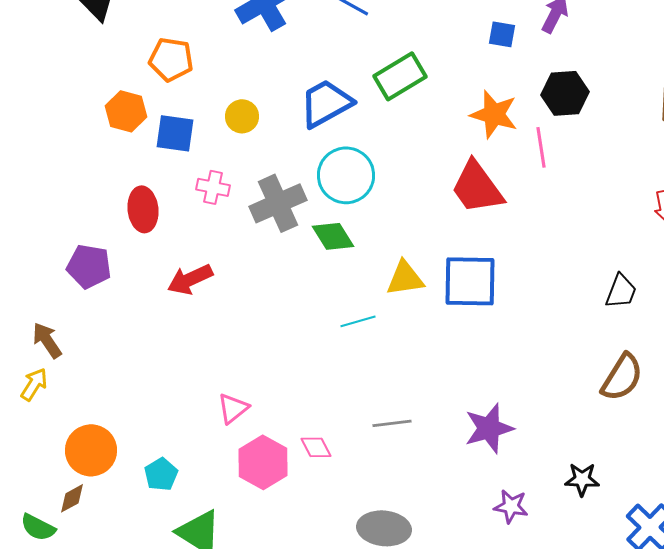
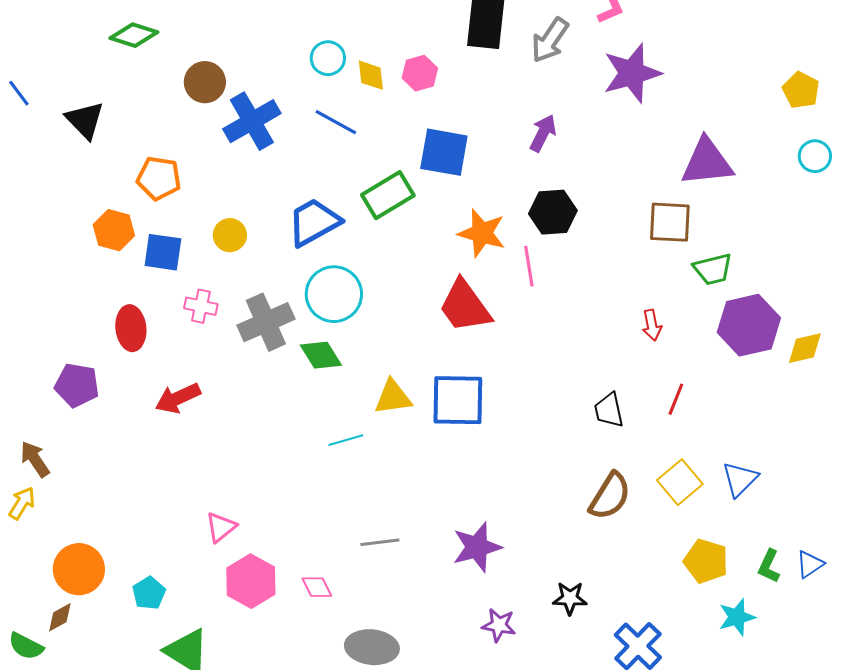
blue square: (502, 34) -> (444, 152), moved, size x1.8
black trapezoid: (621, 291) -> (609, 410), turned 147
pink diamond: (316, 447) -> (317, 587), moved

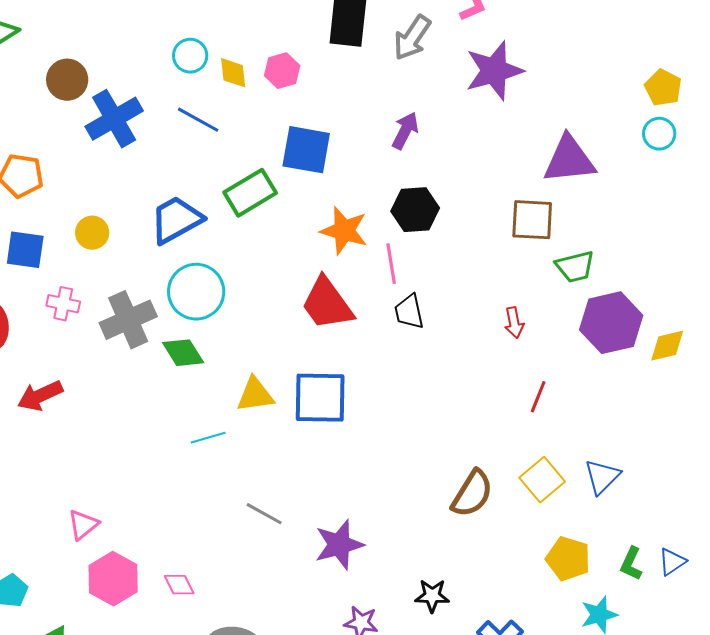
cyan circle: (815, 156) -> (659, 134), moved
black trapezoid: (609, 410) -> (409, 312), moved
gray line: (380, 542) -> (264, 514), moved, turned 36

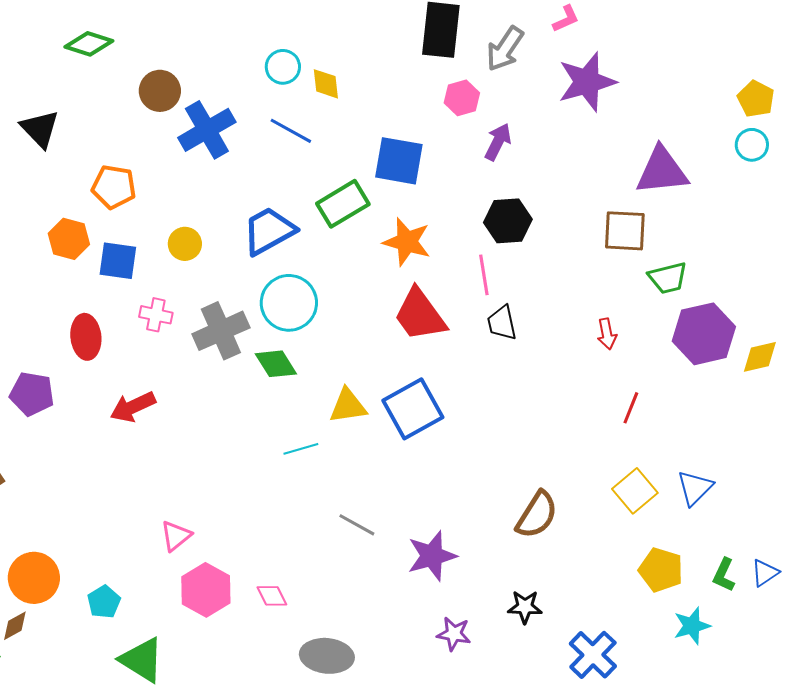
pink hexagon: (282, 71) -> (462, 98), moved
orange star: (344, 231) -> (407, 242), moved
blue square: (320, 398) -> (413, 409), turned -30
brown semicircle: (472, 494) -> (537, 515), moved

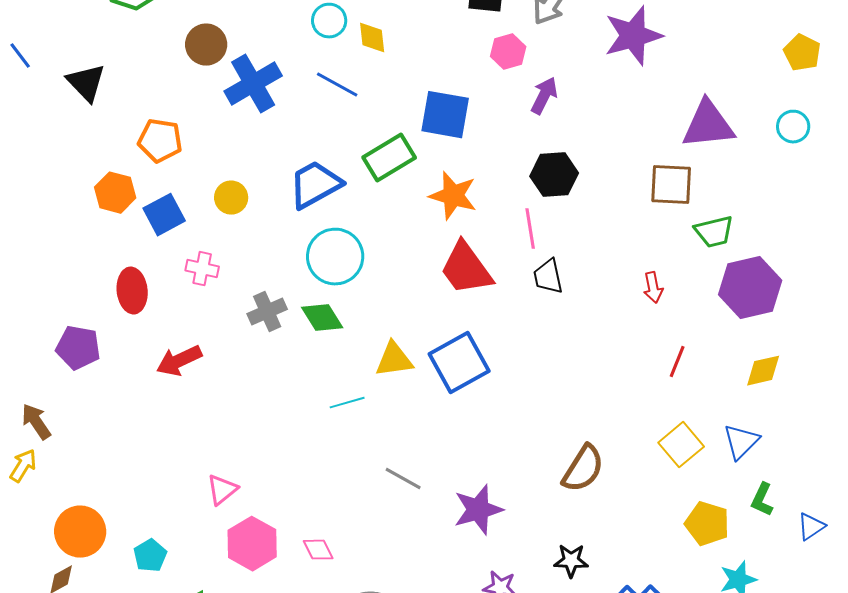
cyan circle: (752, 145) -> (793, 127), moved
blue square: (118, 261) -> (164, 215), turned -36
gray cross: (221, 331) -> (267, 312), moved, size x0.7
yellow diamond: (760, 357) -> (763, 371), moved
green L-shape: (724, 575) -> (762, 500), moved

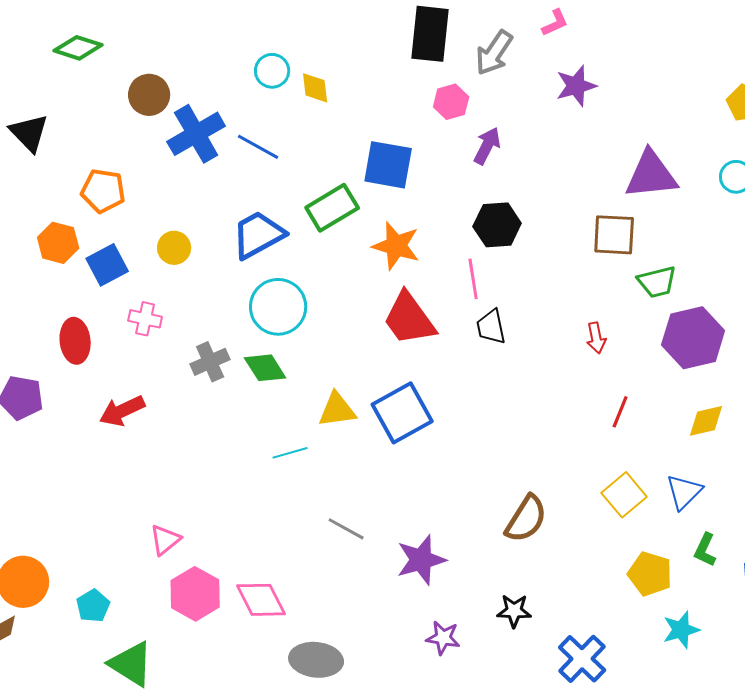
purple star: (633, 36) -> (576, 86), size x0.7
blue line: (337, 85) -> (258, 147), moved
pink diamond: (318, 550) -> (261, 600), size x1.6

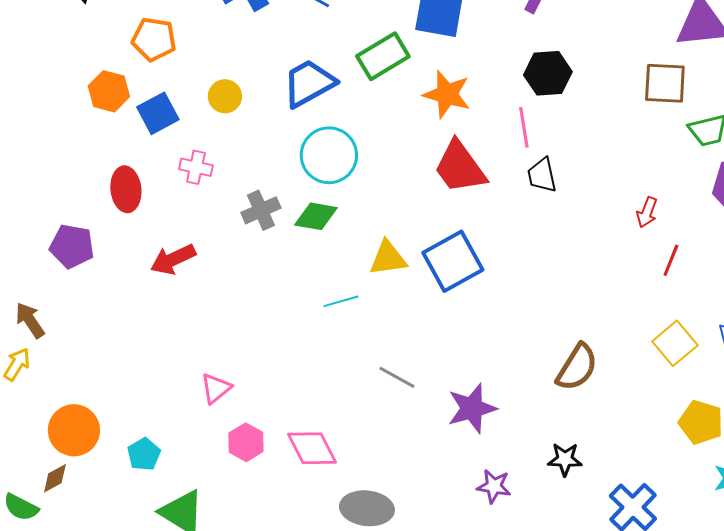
red arrow: (596, 338) -> (647, 212), moved, turned 32
green diamond: (265, 368) -> (316, 216), turned -48
pink hexagon: (195, 594) -> (246, 442), size x0.7

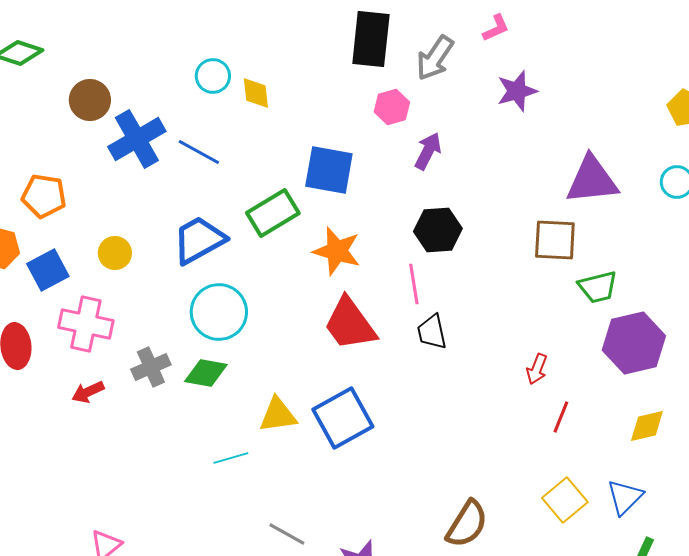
pink cross: (196, 167) -> (86, 324), size x1.6
red arrow: (173, 259) -> (88, 392), moved, size x0.7

